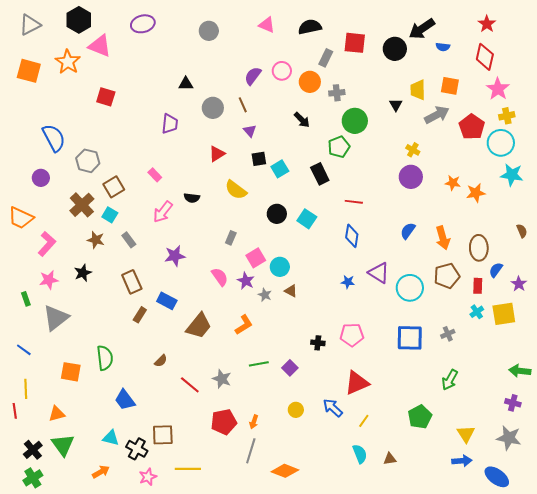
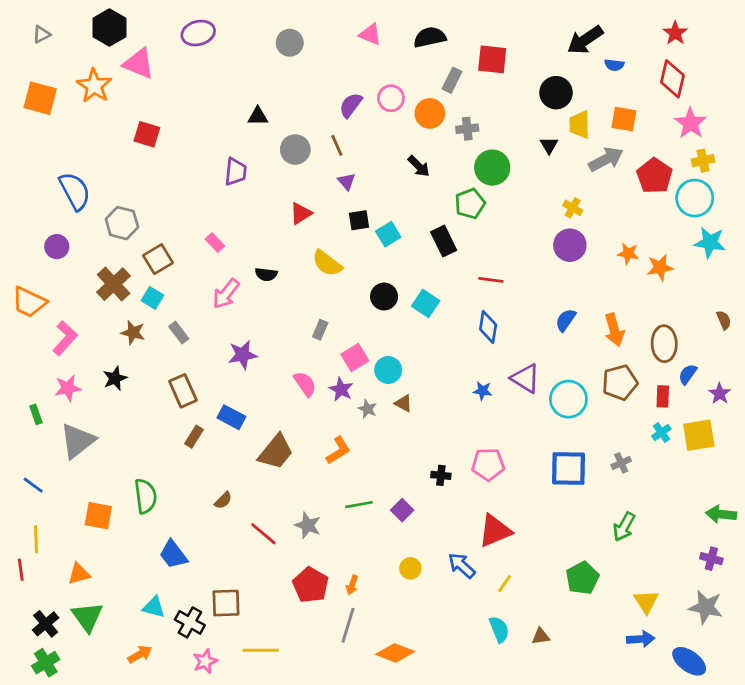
gray triangle: (30, 25) -> (41, 34), size x0.6
black circle: (395, 49) -> (556, 93), moved
red pentagon: (224, 422) -> (311, 585), turned -30

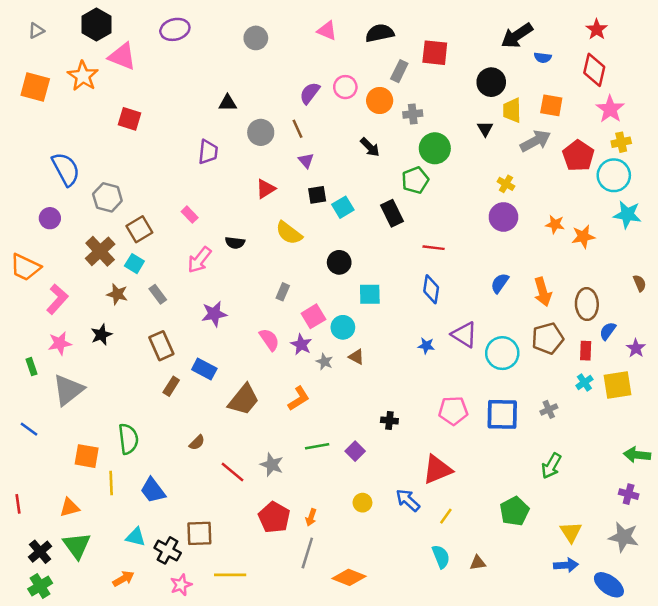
cyan square: (426, 303) -> (370, 294), moved, turned -35
pink pentagon: (488, 464) -> (453, 411), moved
yellow line: (36, 539) -> (111, 483), moved

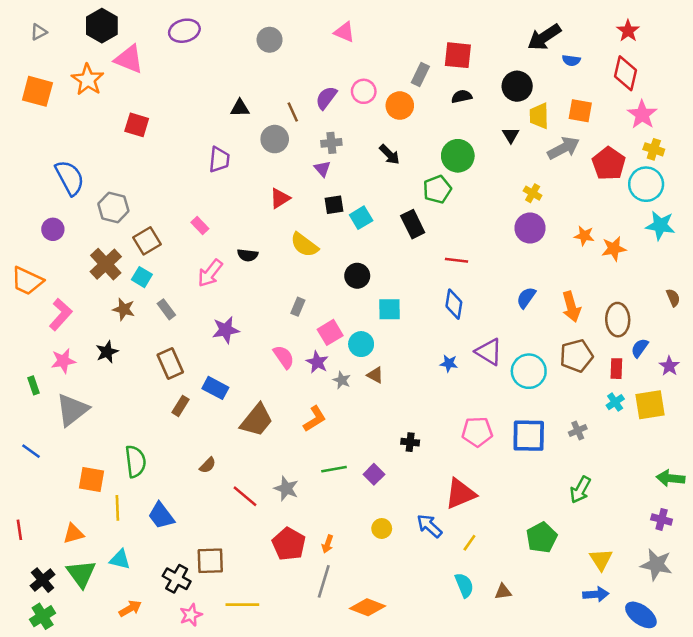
black semicircle: (380, 33) -> (462, 96), moved, size x0.7
gray cross: (413, 114) -> (331, 143), moved
brown line: (298, 129) -> (293, 112), moved
yellow cross: (621, 142) -> (654, 149), turned 30
cyan triangle: (136, 537) -> (120, 559), moved

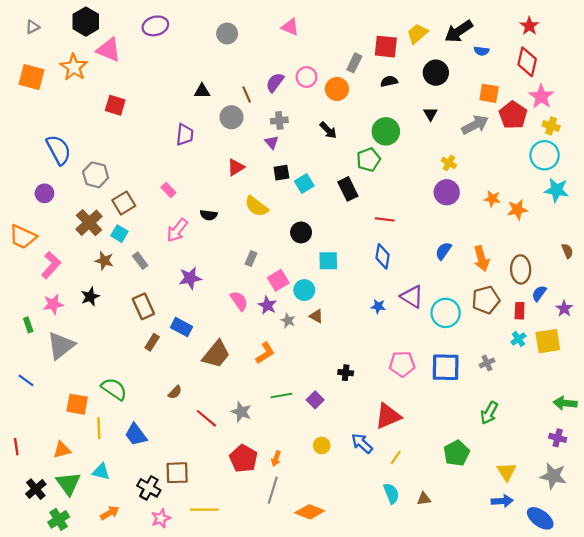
yellow trapezoid: (539, 116) -> (417, 34), moved, turned 50
red pentagon: (609, 164) -> (513, 115), moved
green semicircle: (135, 461) -> (114, 389), turned -48
green cross: (43, 616) -> (59, 519), moved

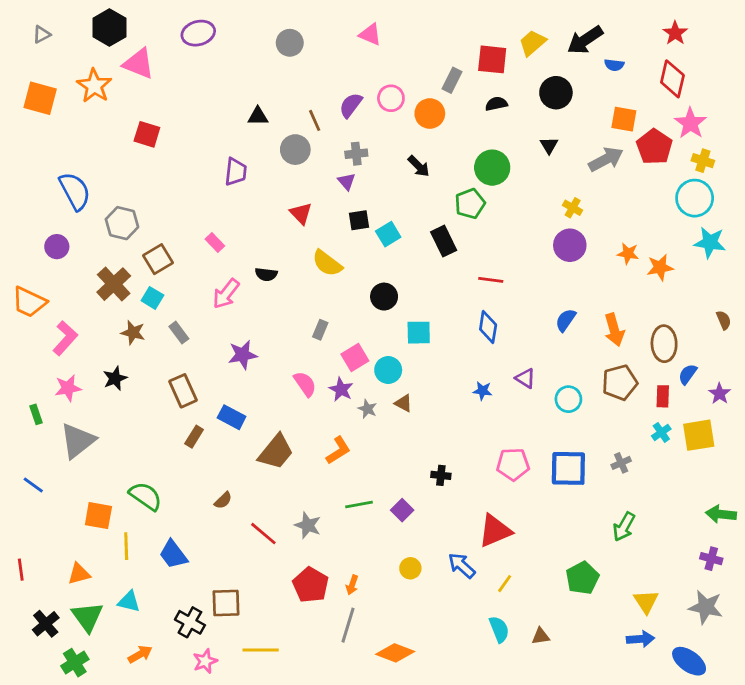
red triangle: (236, 167) -> (301, 213), turned -42
purple triangle: (412, 297) -> (525, 378), size x0.7
cyan circle: (446, 313) -> (568, 399), size x0.7

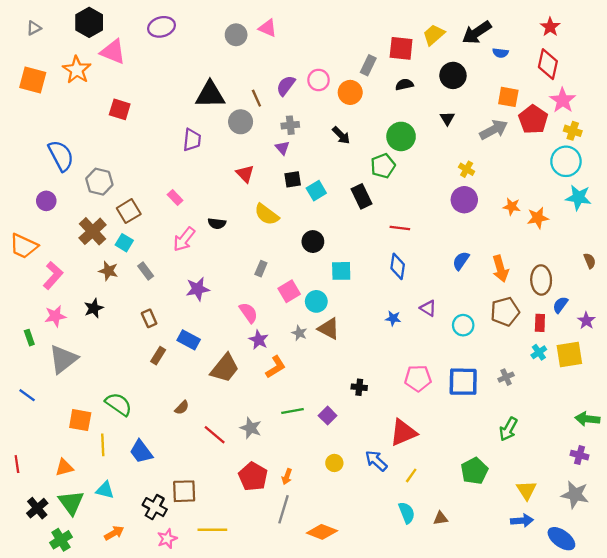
pink triangle: (370, 34) -> (268, 28), moved
black triangle: (258, 116) -> (210, 95), size x1.8
purple star: (341, 389) -> (259, 340), moved
brown rectangle: (183, 391) -> (149, 318), size x0.7
brown triangle: (403, 403) -> (329, 329), size x1.5

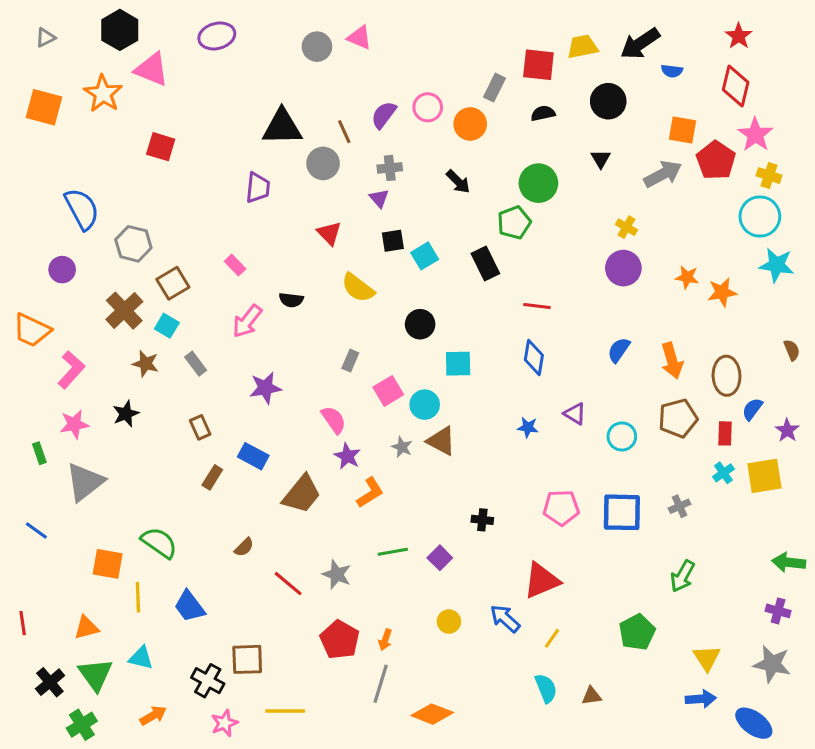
yellow trapezoid: (434, 35) -> (582, 47), turned 30

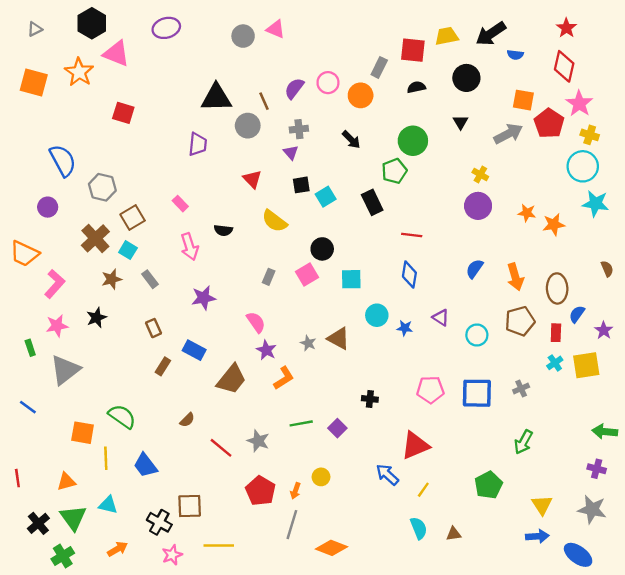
pink arrow: (247, 321) -> (190, 247), turned -56
brown star: (146, 364) -> (112, 279), turned -30
pink square: (388, 391) -> (307, 275), moved
cyan circle: (425, 405) -> (377, 315), moved
yellow circle: (449, 622) -> (321, 477), moved

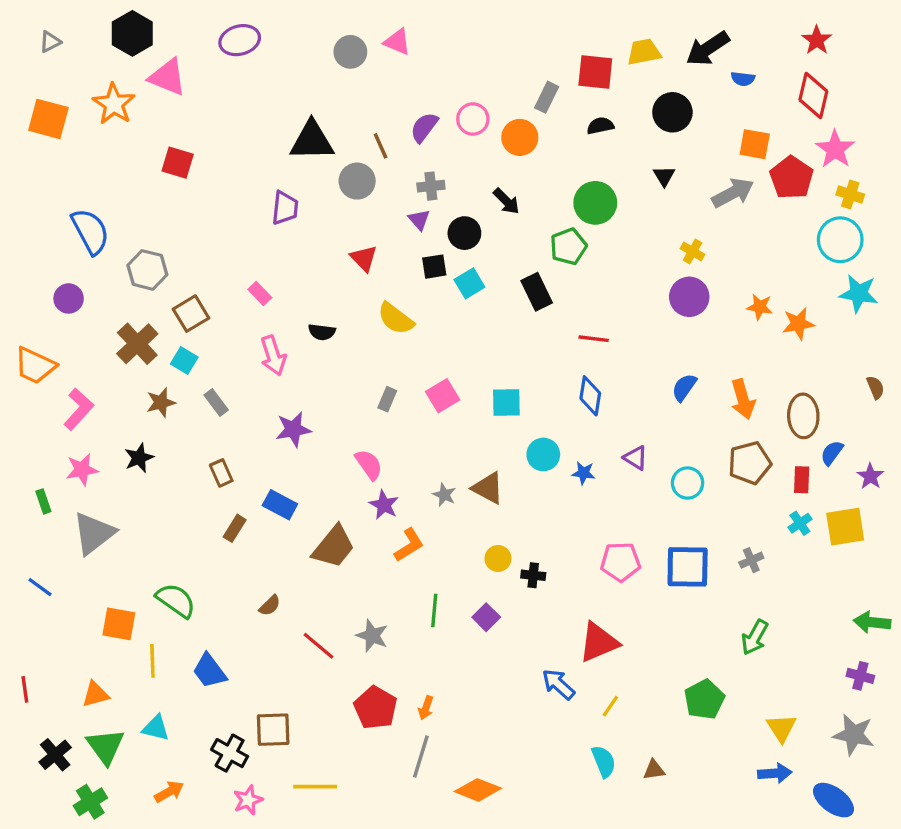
black circle: (322, 249) -> (464, 233), moved
green line: (301, 423) -> (434, 610), turned -75
yellow circle: (321, 477) -> (498, 558), moved

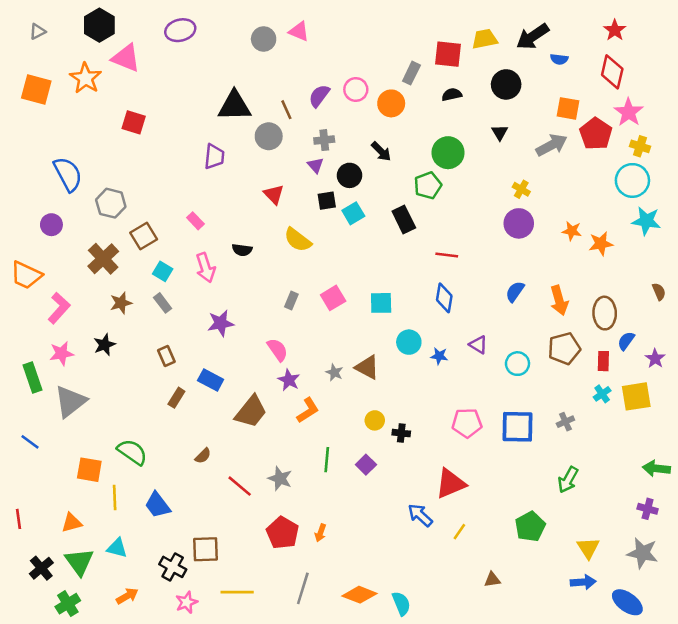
cyan square: (184, 361) -> (163, 271), moved
green rectangle: (43, 501) -> (32, 377), size x1.6
gray line: (421, 756) -> (303, 588), moved
cyan semicircle: (604, 761) -> (401, 604), moved

